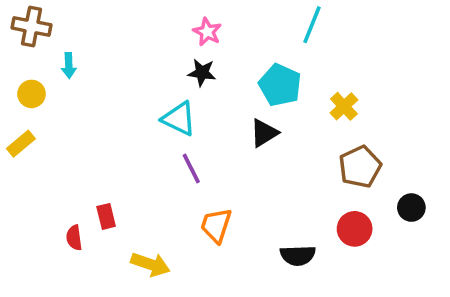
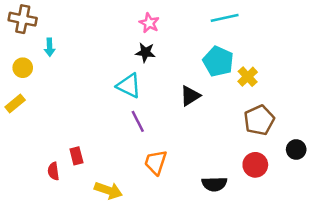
cyan line: (312, 25) -> (225, 18), turned 56
cyan pentagon: (280, 85) -> (218, 61), moved

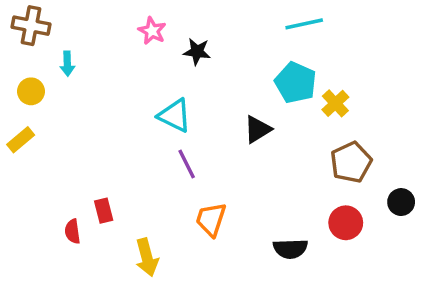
pink star: (149, 23) -> (152, 31), moved
black star: (145, 52) -> (197, 52), moved
yellow arrow: (108, 190) -> (147, 257), turned 56

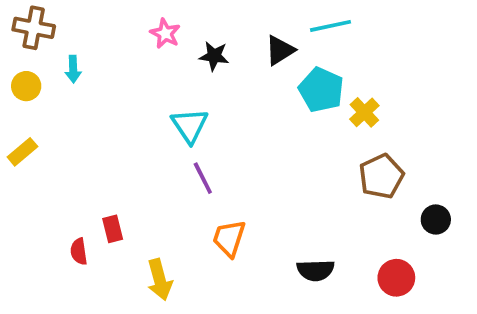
yellow circle: (31, 91) -> (26, 86), moved
cyan triangle: (175, 116) -> (190, 126), turned 30
black triangle: (258, 129) -> (280, 50), moved
red circle: (346, 223) -> (396, 278), moved

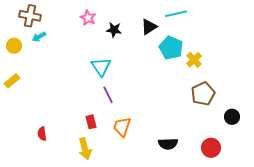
brown cross: (34, 28) -> (30, 16), moved
cyan arrow: (73, 69) -> (39, 37), turned 64
red rectangle: (113, 229) -> (91, 122), moved

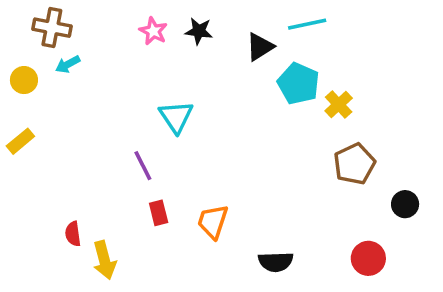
black star: (114, 30) -> (199, 31), moved
purple line: (108, 95) -> (143, 166), moved
black semicircle: (168, 144) -> (276, 262), moved
yellow arrow: (85, 149) -> (104, 260), moved

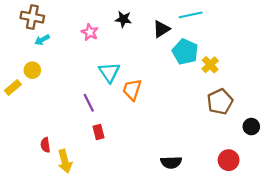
pink star: (153, 31) -> (90, 32), moved
yellow circle: (24, 80) -> (32, 70), moved
orange trapezoid: (213, 222) -> (132, 90), moved

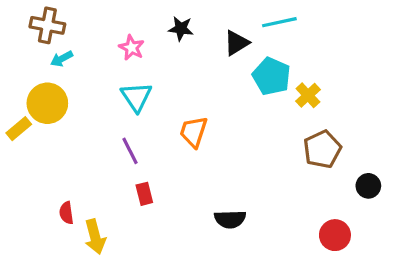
yellow circle: (32, 70) -> (47, 103), size x1.6
cyan triangle: (109, 72) -> (136, 97), moved
black semicircle: (171, 162) -> (230, 219), moved

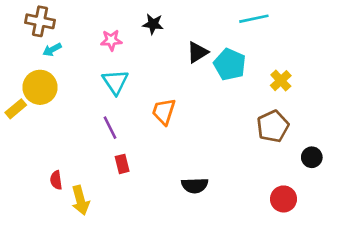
cyan line: (279, 22) -> (254, 19), moved
black triangle: (236, 43) -> (197, 52), moved
pink star: (132, 48) -> (111, 40), turned -30
yellow cross: (308, 95) -> (281, 81), moved

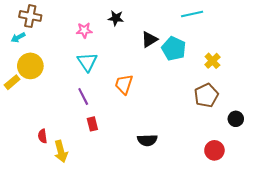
cyan arrow: (52, 50) -> (18, 37), moved

